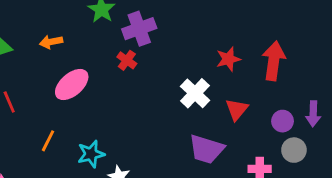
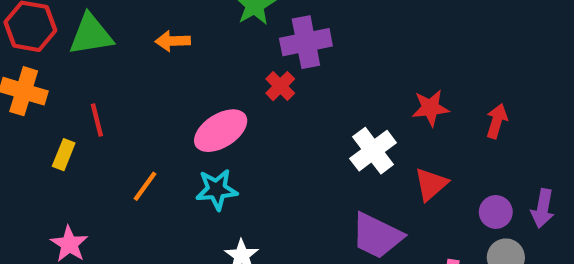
red arrow: (274, 61) -> (497, 121), size x0.6
pink ellipse: (72, 84) -> (221, 131), moved
cyan star: (91, 154) -> (217, 189), moved

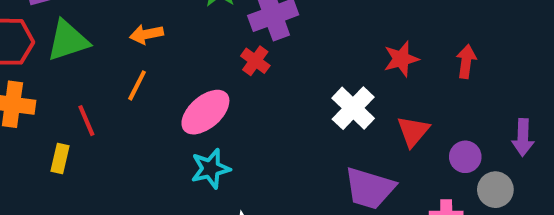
orange line: (145, 186) -> (137, 85), moved
purple circle: (496, 212) -> (465, 157), moved

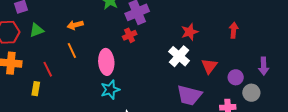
green triangle: (68, 41) -> (37, 30), size x0.7
red star: (401, 59) -> (190, 32), moved
red cross: (255, 61) -> (130, 35), turned 32
orange line: (137, 85) -> (72, 51), turned -49
pink ellipse: (205, 112) -> (106, 62), turned -50

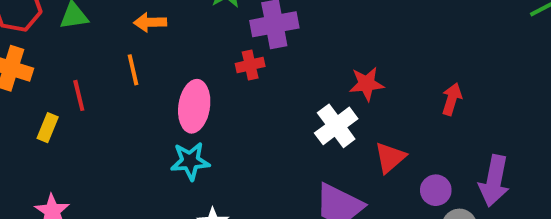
purple arrow: (264, 66) -> (494, 181), size x1.4

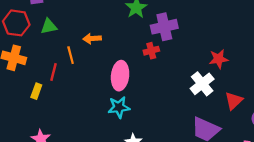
orange arrow: (150, 22) -> (92, 39), moved
orange line: (133, 70) -> (71, 55), moved
red line: (79, 95) -> (54, 72), turned 30

